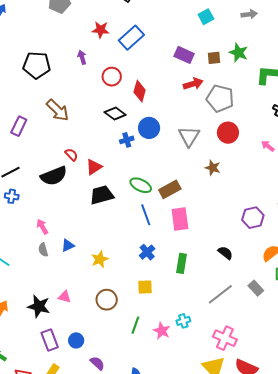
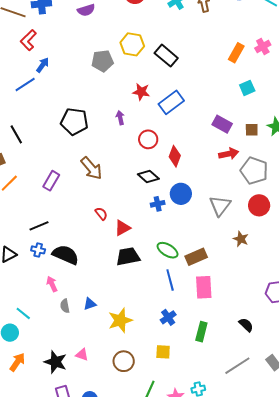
black semicircle: (54, 176) -> (66, 255), moved, turned -140
pink arrow: (42, 227) -> (52, 284), moved
yellow star: (100, 259) -> (120, 320), size x1.4

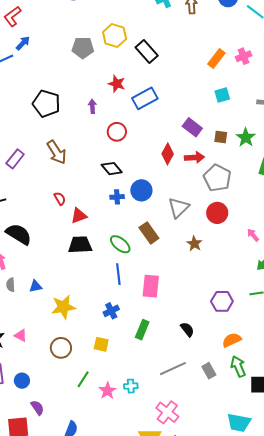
red diamond: (175, 156) -> (168, 154), moved
brown rectangle: (196, 257) -> (149, 233), moved, turned 70

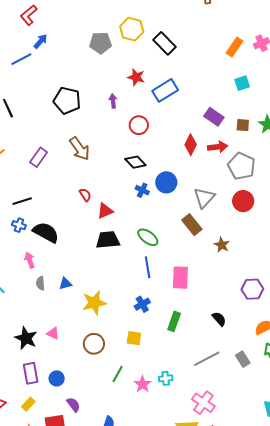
blue cross: (117, 197) -> (142, 190), turned 32
brown rectangle: (149, 233) -> (192, 225), moved
brown star: (194, 244) -> (222, 245), moved

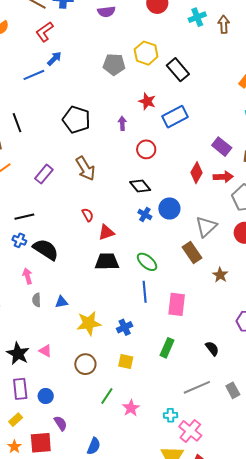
blue cross: (142, 304) -> (125, 327), moved
cyan cross: (166, 378) -> (171, 415), moved

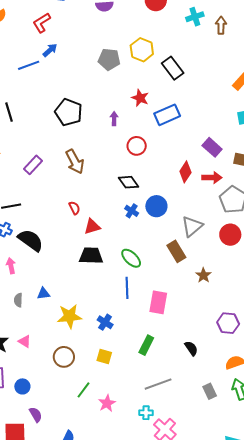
gray semicircle: (37, 300) -> (18, 300), moved
blue cross: (125, 327) -> (105, 322), turned -35
gray line: (197, 387) -> (158, 384), moved

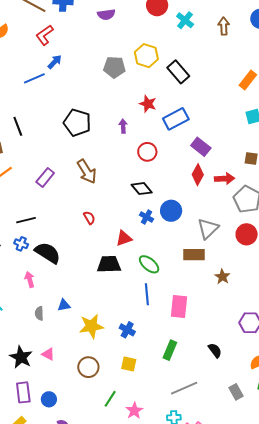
cyan cross: (195, 17) -> (185, 20), moved, turned -30
purple rectangle: (212, 147) -> (201, 147), moved
red triangle: (92, 227) -> (124, 238), moved
brown rectangle: (176, 251) -> (194, 255), turned -55

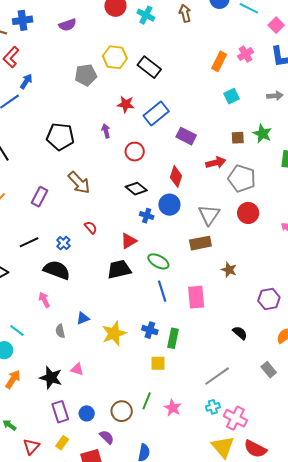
red diamond: (198, 175) -> (176, 177), moved
blue cross: (21, 244) -> (63, 243), moved, turned 32
brown star: (222, 277) -> (229, 270), moved
green rectangle: (170, 350) -> (173, 338), moved
brown circle: (88, 367) -> (122, 411), moved

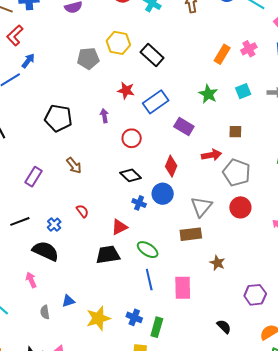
cyan square: (232, 96) -> (243, 91), moved
green star: (262, 134) -> (208, 94), moved
brown arrow: (79, 183) -> (74, 165), size x0.7

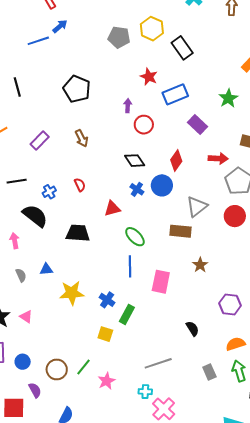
purple arrow: (104, 116) -> (128, 106), moved
black trapezoid: (108, 255) -> (78, 233), moved
gray semicircle: (45, 312) -> (21, 275), turned 152

